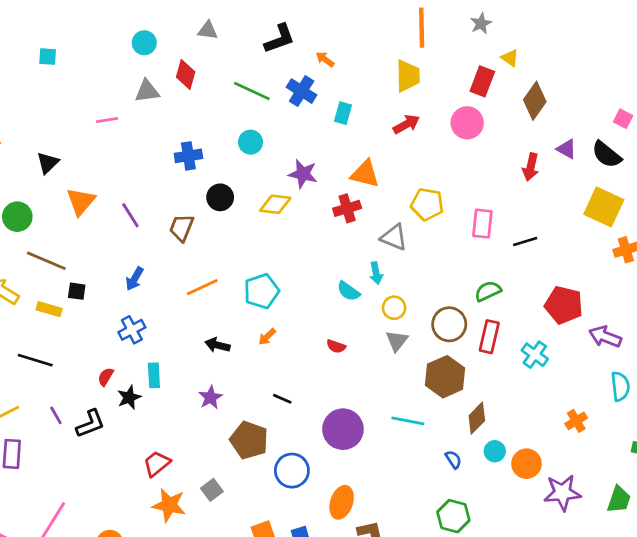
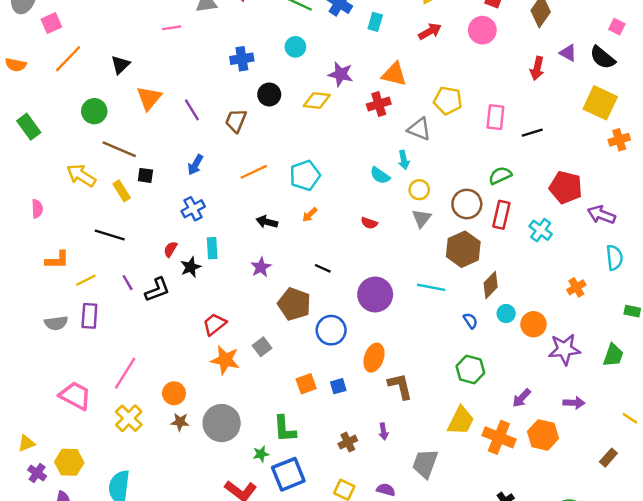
yellow rectangle: (49, 309) -> (122, 191), turned 42

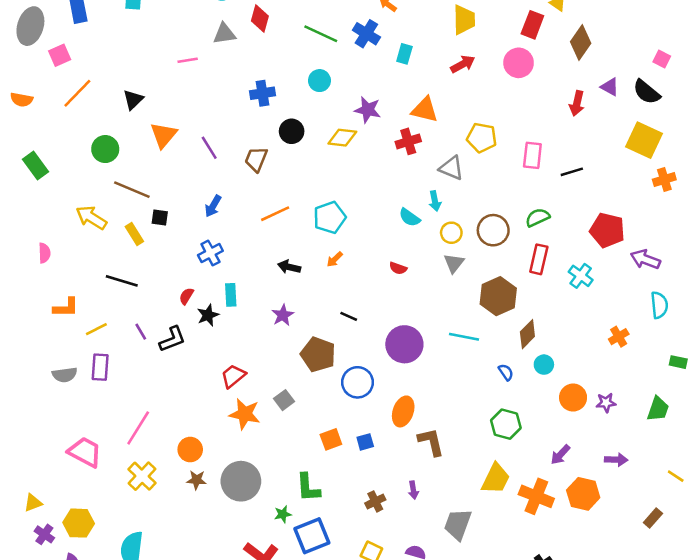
brown circle: (467, 204) -> (493, 230), moved
orange circle: (533, 324) -> (573, 398), moved
purple star: (564, 349) -> (606, 403), size x0.6

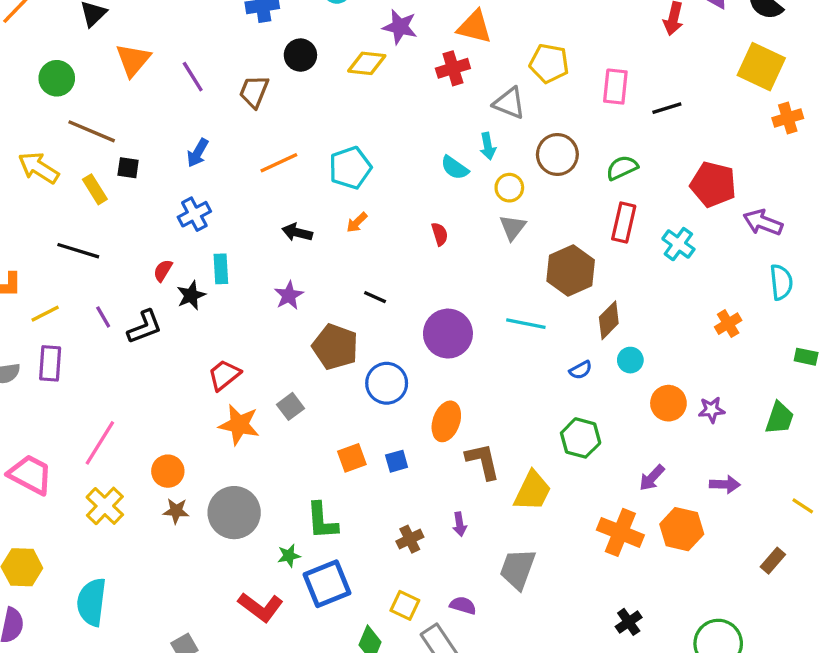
brown circle: (493, 230) -> (557, 154), moved
red semicircle: (398, 268) -> (440, 234), turned -126
blue semicircle: (506, 372) -> (581, 370), turned 96
yellow trapezoid: (496, 479) -> (533, 491), moved

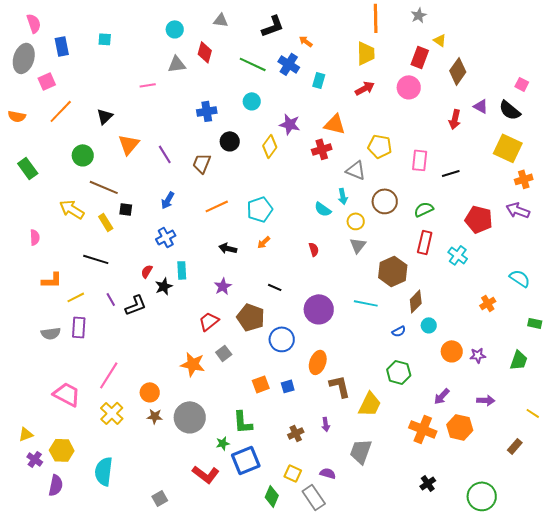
yellow diamond: (367, 63) -> (270, 146), turned -60
purple arrow: (763, 222) -> (518, 210), moved
cyan semicircle: (781, 282) -> (520, 278), turned -50
red trapezoid: (224, 375) -> (209, 321), moved

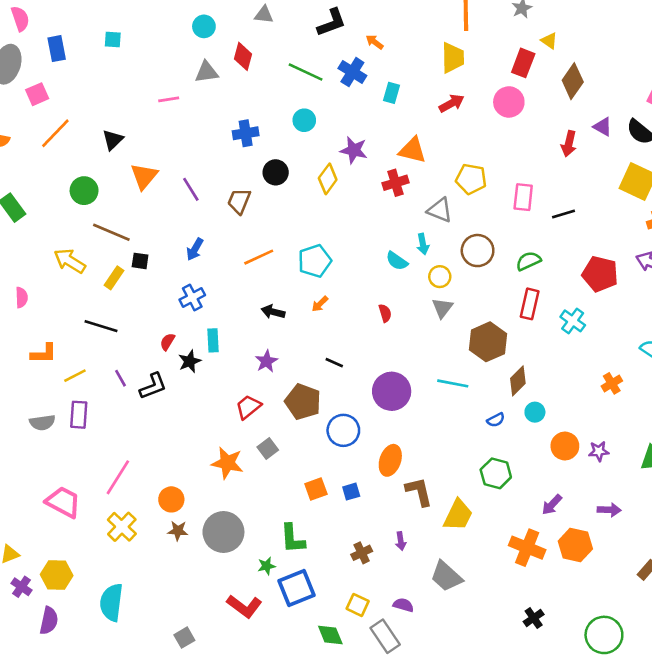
yellow rectangle: (106, 222) -> (114, 278), turned 66
gray trapezoid: (361, 451) -> (446, 576), turned -68
green diamond: (272, 496) -> (330, 635), turned -45

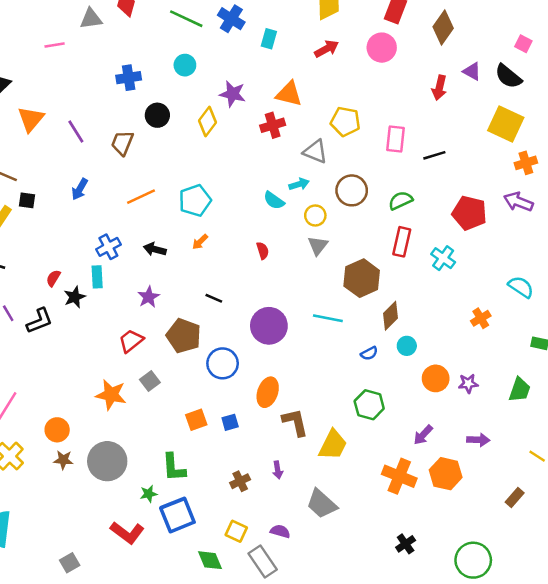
cyan arrow: (423, 244) -> (299, 184), turned -96
blue cross: (192, 297) -> (108, 247), moved

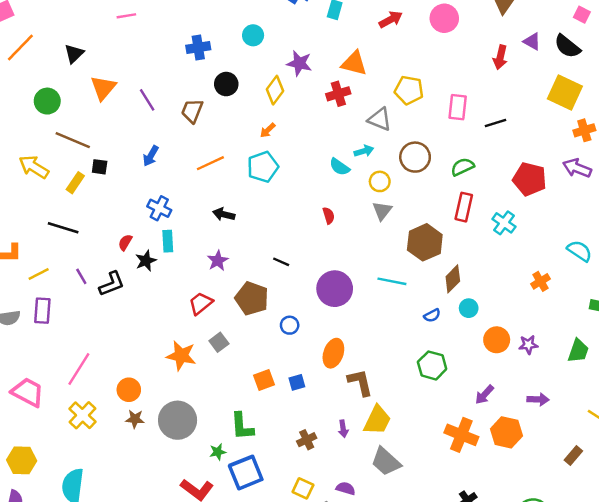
orange arrow: (200, 242) -> (268, 130), moved
blue cross: (108, 247) -> (159, 208), moved, turned -35
blue circle: (223, 363) -> (290, 325), size x0.6
yellow trapezoid: (333, 445) -> (377, 420), moved

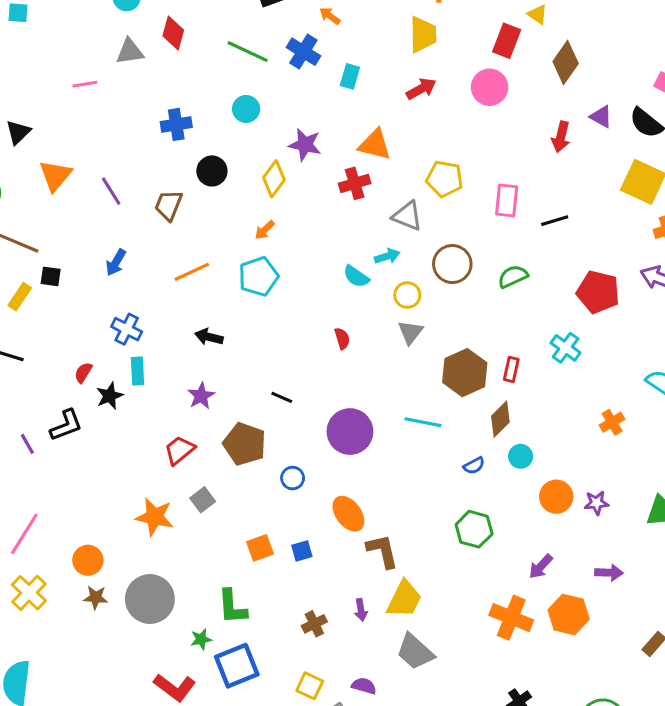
red rectangle: (464, 207) -> (511, 369), moved, size x0.7
purple line: (81, 276) -> (27, 444), moved
orange ellipse: (333, 353) -> (348, 514), turned -56

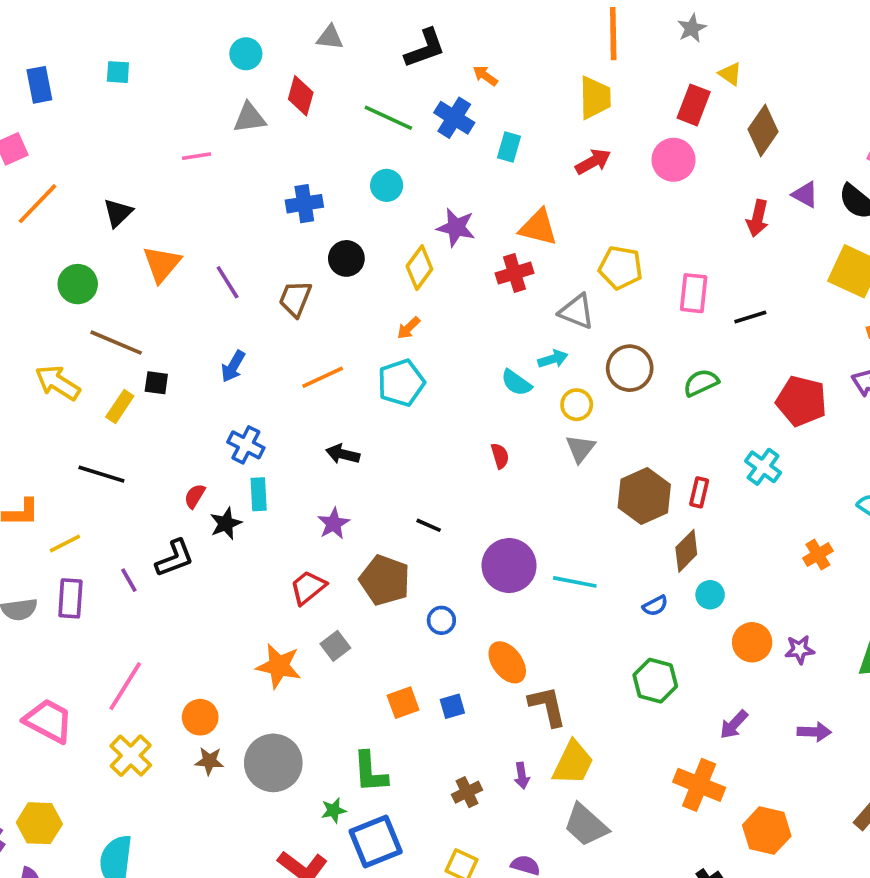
cyan line: (423, 422) -> (575, 582), moved
orange hexagon: (569, 615) -> (767, 831), moved

